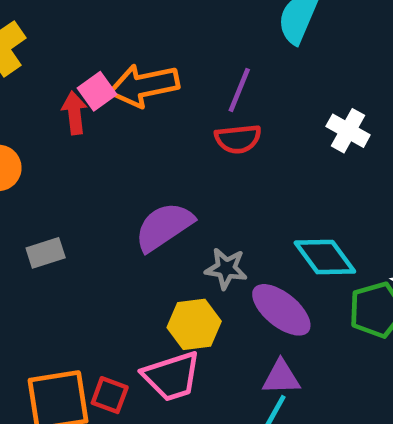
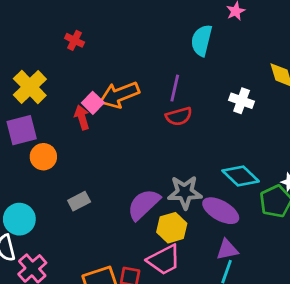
purple semicircle: (164, 227) -> (144, 204), moved
gray star: (226, 268) -> (185, 192), size x1.4

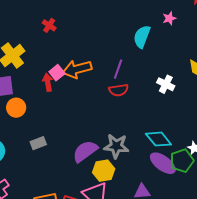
purple ellipse: (221, 211) -> (163, 163), moved

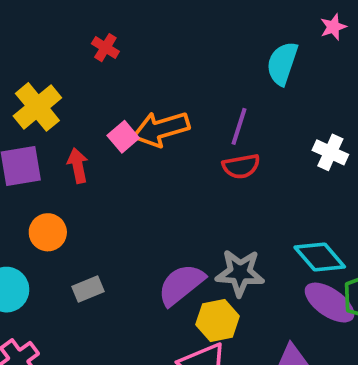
red arrow: (48, 82) -> (78, 166), moved
orange circle: (16, 108) -> (48, 232), moved
gray rectangle: (38, 143) -> (88, 289), moved

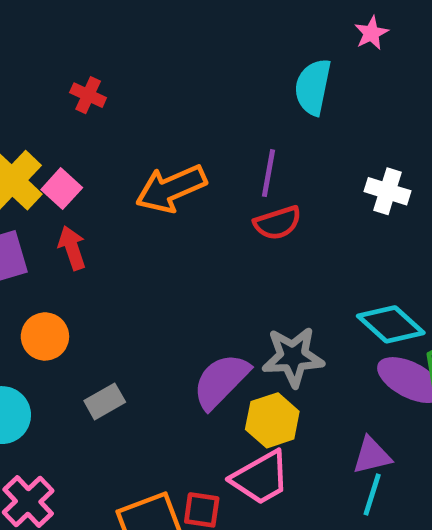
pink square: (123, 137) -> (62, 189), moved

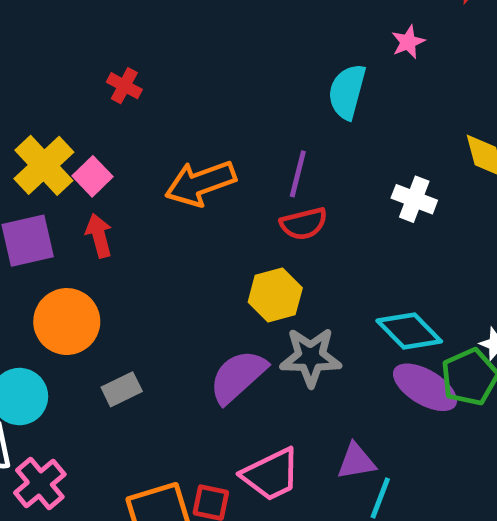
orange circle: (45, 336) -> (67, 322), size x1.4
yellow hexagon: (272, 420) -> (275, 295), moved
purple triangle: (372, 456) -> (356, 461), moved

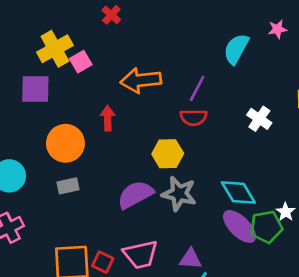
red arrow: (99, 236) -> (108, 118), moved
orange circle: (67, 322) -> (65, 143), moved

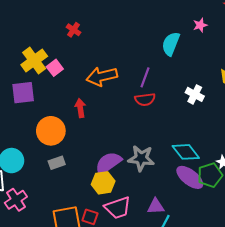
yellow hexagon: (168, 154) -> (103, 183), moved

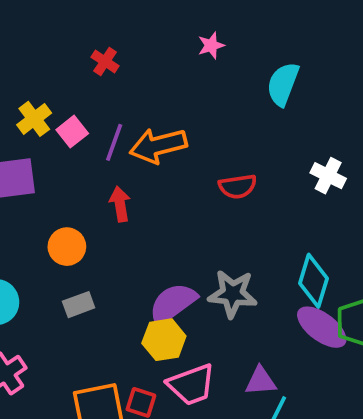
pink star: (200, 25) -> (211, 45), moved
yellow cross: (34, 61) -> (34, 119), size x0.7
purple line: (145, 77) -> (114, 142), moved
orange circle: (51, 131) -> (67, 247), size x0.7
cyan diamond: (186, 152) -> (314, 281), turned 56

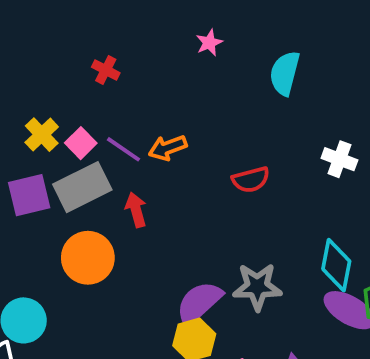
purple line: (114, 142) -> (124, 149), turned -69
orange arrow: (158, 146) -> (168, 148), size x0.7
orange circle: (67, 247) -> (88, 258), size x1.4
gray rectangle: (79, 305) -> (82, 187), moved, size x1.8

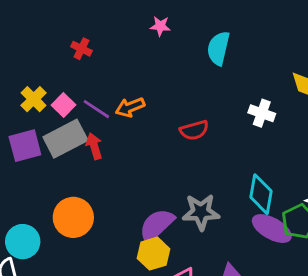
pink star: (209, 43) -> (160, 26), turned 30
red arrow: (136, 210) -> (94, 146), moved
orange circle: (88, 258) -> (73, 217), moved

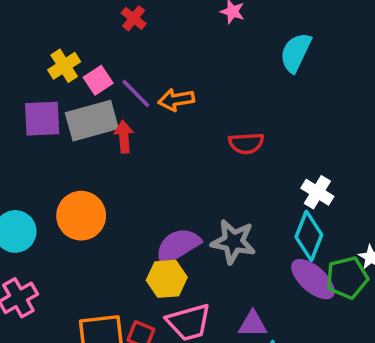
white cross: (262, 113) -> (317, 192), moved

